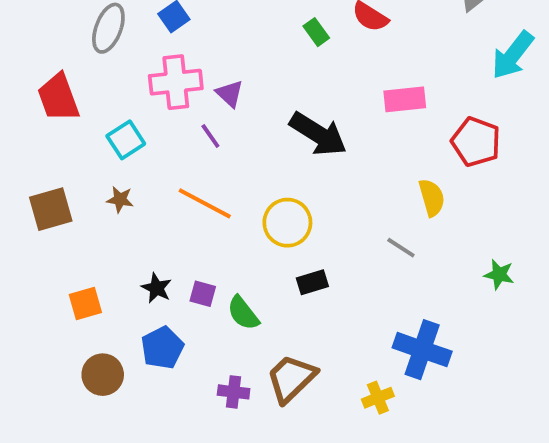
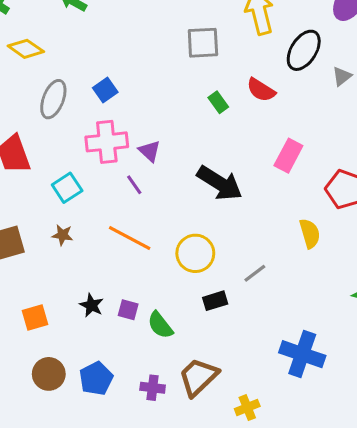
pink rectangle: (405, 99) -> (288, 156), turned -56
gray line: (401, 248) -> (255, 273), moved, turned -70
blue pentagon: (162, 348) -> (96, 379), moved
yellow cross: (378, 398) -> (247, 408), moved

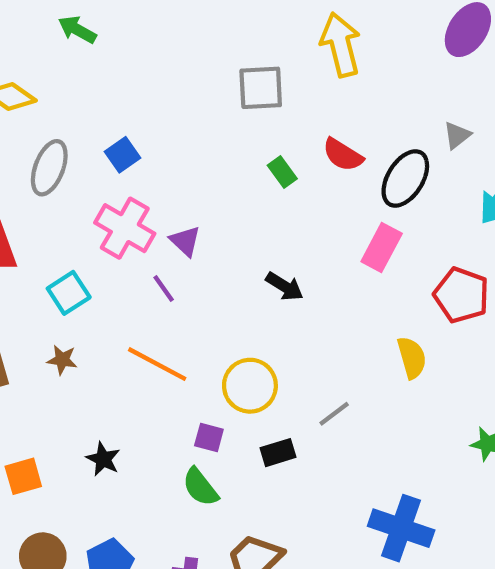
black ellipse: (304, 50) -> (405, 178), moved
pink cross: (107, 142) -> (125, 228), turned 36
black arrow: (220, 183) -> (284, 286), size x0.6
purple square: (128, 310) -> (209, 437), moved

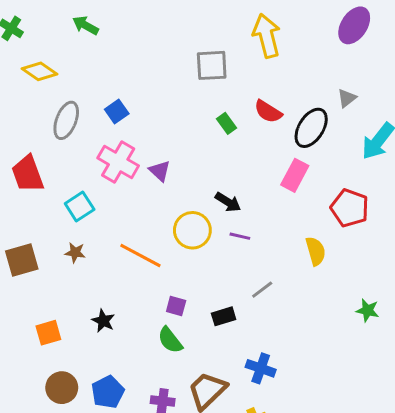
purple line: (164, 289) -> (240, 236), moved, turned -42
yellow circle: (250, 386) -> (192, 230), moved
blue cross: (401, 528) -> (261, 368), moved, size x0.7

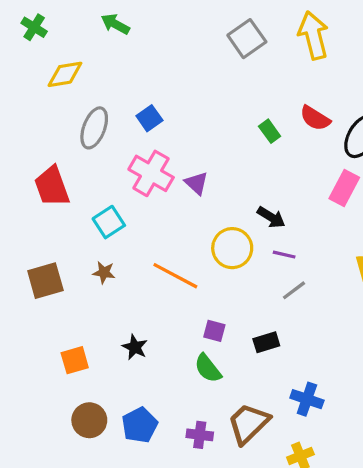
gray square: (212, 65) -> (247, 39), moved, turned -32
yellow diamond: (39, 71) -> (65, 74), turned -44
gray line: (262, 290) -> (294, 290), moved

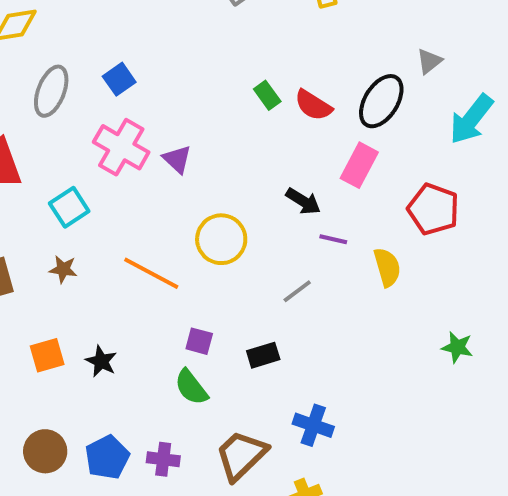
red semicircle: (315, 118) -> (313, 105), moved
black arrow: (271, 217) -> (303, 201), moved
purple line: (284, 255) -> (333, 239), moved
orange square: (75, 360) -> (47, 355), moved
purple cross: (200, 435) -> (163, 459), moved

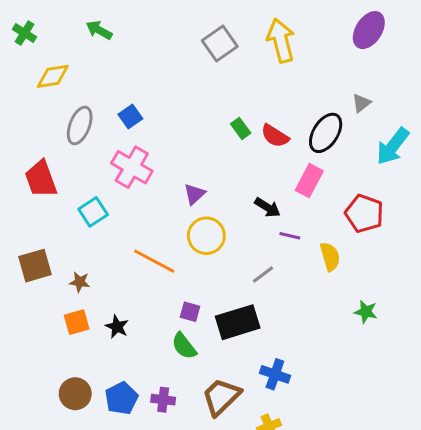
purple triangle: (177, 159) -> (194, 194), moved, turned 35
brown star: (63, 269) -> (80, 282), moved
green star: (457, 347) -> (366, 312), moved
black rectangle: (263, 355) -> (238, 322), size x1.8

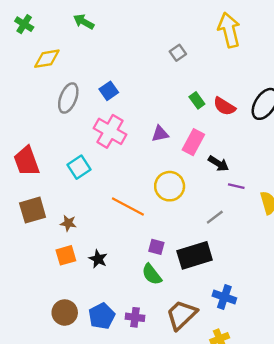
gray square: (220, 43) -> (178, 53), moved, size x0.6
red trapezoid: (41, 179) -> (27, 161), moved
pink rectangle: (309, 181) -> (193, 142), moved
purple triangle: (194, 194) -> (160, 134), moved, turned 30

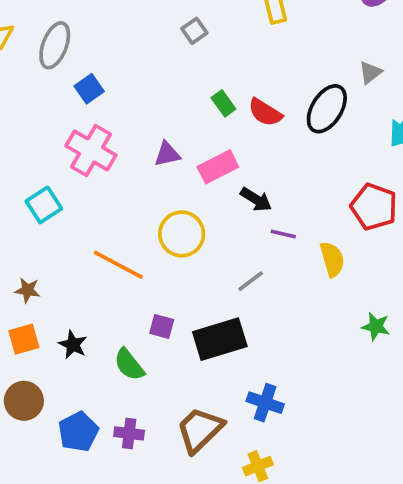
gray ellipse: (68, 98) -> (55, 45), moved
pink rectangle: (193, 142) -> (218, 167), turned 35
green semicircle: (152, 274) -> (129, 365), moved
brown circle: (65, 313) -> (24, 401), moved

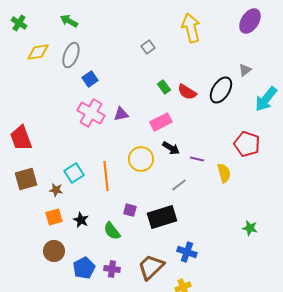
purple triangle: (167, 154) -> (121, 114), moved
black arrow: (256, 199) -> (171, 148), moved
cyan square: (44, 205) -> (74, 173), moved
orange line: (118, 265) -> (106, 176), turned 56
green star: (376, 326) -> (250, 228), moved

